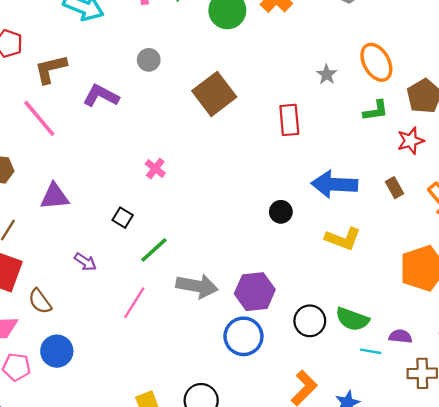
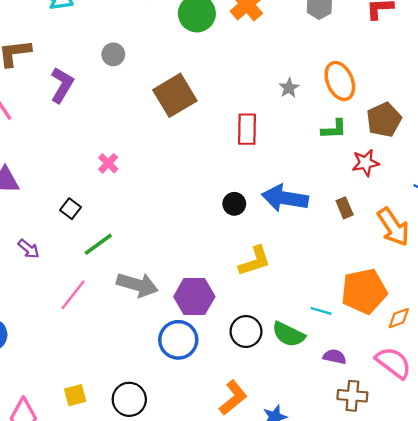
purple L-shape: (101, 96) -> (62, 85), turned 87
black circle: (281, 212) -> (234, 204), moved
yellow L-shape: (343, 239) -> (255, 261), moved, turned -45
cyan line: (371, 351) -> (321, 311), moved

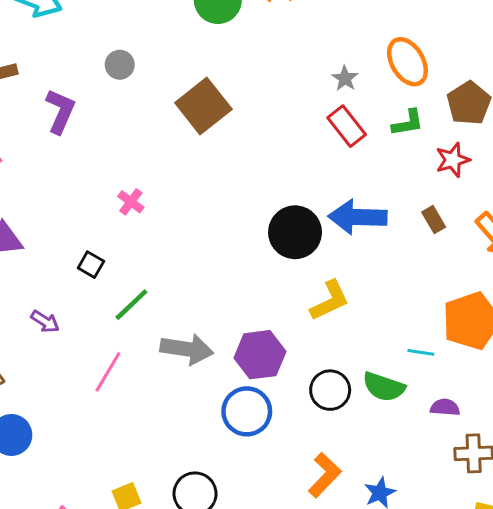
red rectangle: (247, 129) -> (347, 126), moved, turned -32
black circle: (234, 204) -> (295, 232), size x1.8

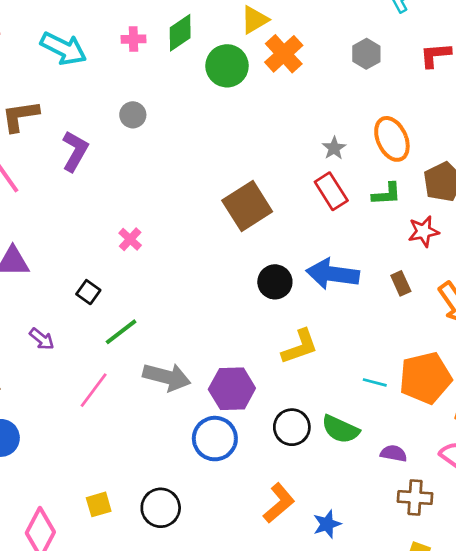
brown square: (203, 106) -> (247, 206), moved
black circle: (295, 232) -> (275, 282), size x0.7
cyan line: (421, 352) -> (375, 382), moved

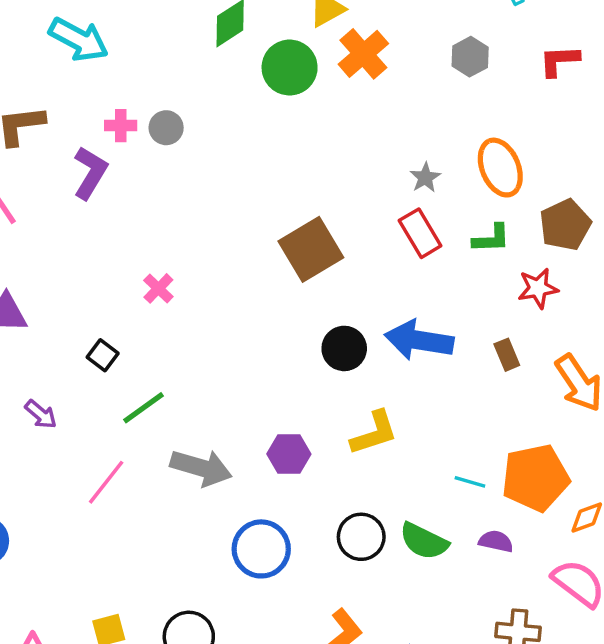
pink cross: (133, 39) -> (121, 126), moved
purple hexagon: (232, 389) -> (289, 454), moved, size x0.7
purple semicircle: (394, 453) -> (496, 541), moved

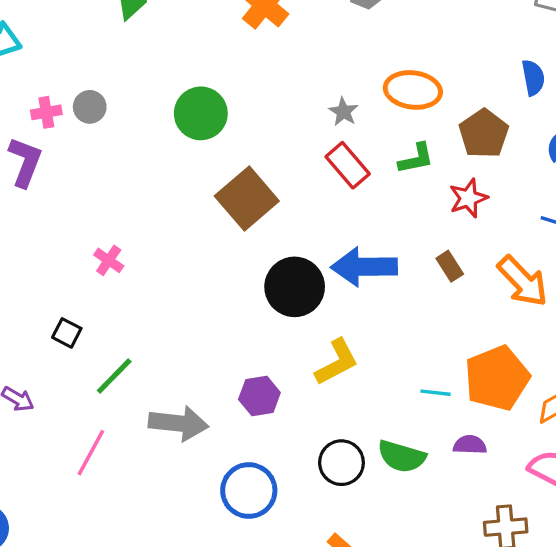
green circle: (290, 68) -> (201, 113), moved
orange ellipse: (500, 168) -> (413, 90), turned -50
black circle: (344, 348) -> (295, 287), size x1.4

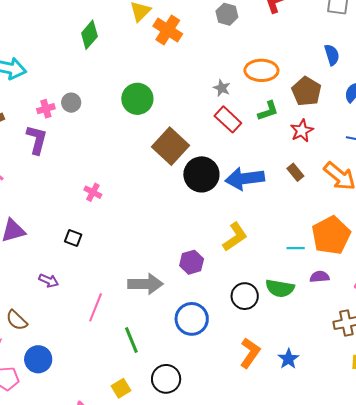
black circle: (295, 287) -> (201, 174), moved
green line: (114, 376) -> (131, 340), moved, turned -60

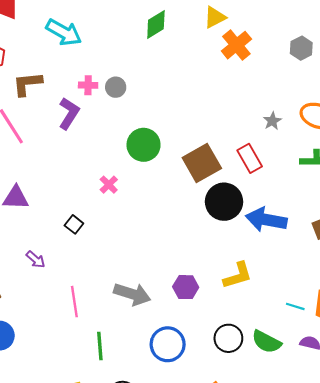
green circle: (137, 99) -> (144, 145), moved
red rectangle: (228, 119) -> (250, 158), moved
pink line: (96, 307) -> (74, 302), turned -48

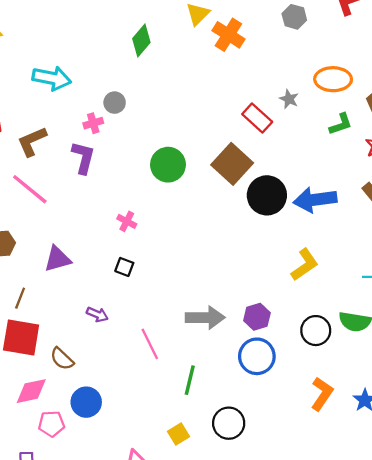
gray circle: (116, 87) -> (115, 103), moved
red rectangle: (250, 158) -> (257, 118), moved
pink cross: (109, 185) -> (127, 221), moved
purple hexagon: (186, 287) -> (257, 317), moved
green line: (100, 346) -> (190, 380), turned 36

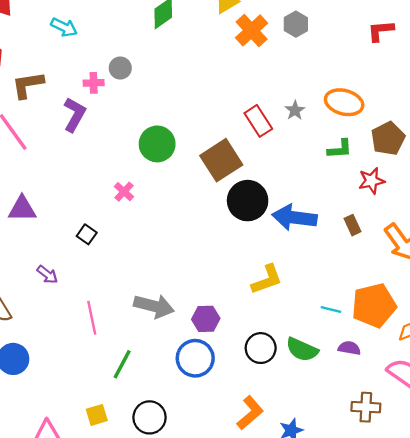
gray hexagon: (294, 17) -> (296, 24), moved
cyan arrow: (52, 78) -> (64, 27), size x0.7
pink cross: (127, 221) -> (124, 192), moved

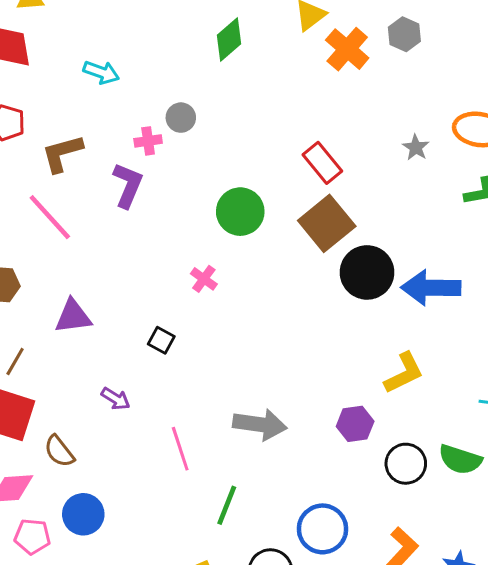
red rectangle: (258, 121) -> (322, 163), moved
purple hexagon: (206, 319) -> (355, 424), moved
blue circle: (195, 358) -> (323, 529), moved

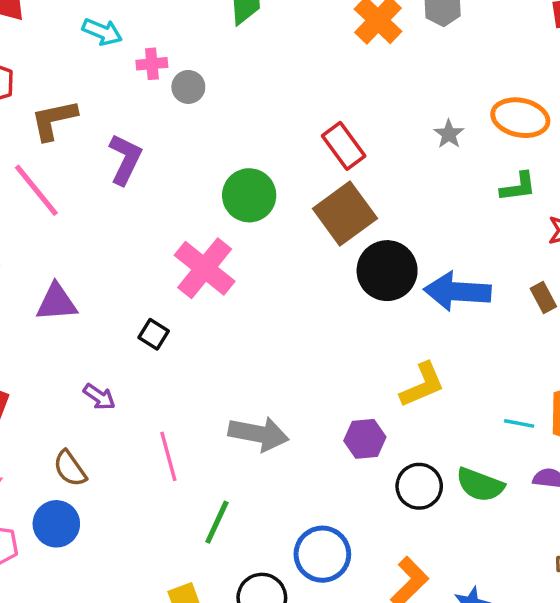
pink cross: (148, 141) -> (152, 64), moved
pink cross: (204, 279) -> (205, 268), size x2.0
brown semicircle: (59, 451) -> (70, 468), moved

